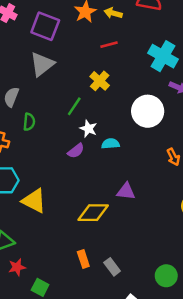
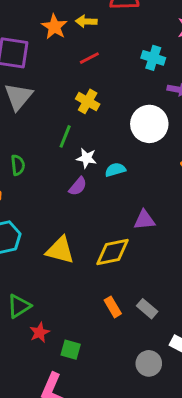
cyan cross: (163, 56) -> (153, 58), size x0.7
yellow triangle: (34, 201) -> (60, 250), moved

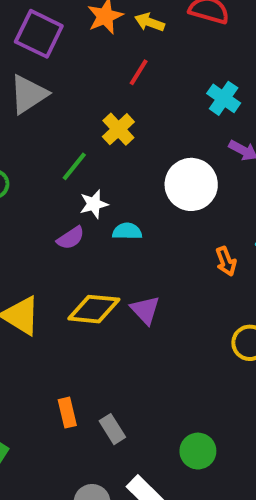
red line: (89, 58) -> (139, 72), turned -48
white star: (87, 158) -> (94, 204), turned 30
purple triangle: (144, 220) -> (145, 310), turned 35
yellow diamond: (112, 252) -> (94, 309), moved

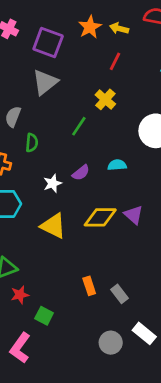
white star: (94, 204) -> (53, 183), moved

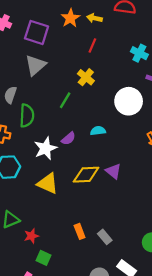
green semicircle: (32, 143) -> (27, 116), size x1.5
white star: (53, 183) -> (45, 148), size x1.5
red star: (20, 295) -> (31, 236), moved

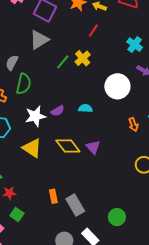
green line: (65, 100) -> (63, 62), moved
yellow diamond: (86, 175) -> (68, 146), turned 45
gray rectangle: (105, 237) -> (75, 205), size x1.5

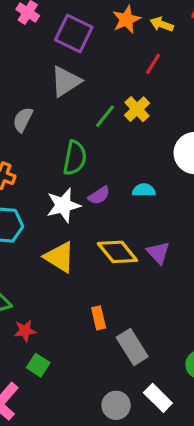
green semicircle: (24, 84) -> (75, 158), moved
orange rectangle: (53, 196) -> (99, 318), moved

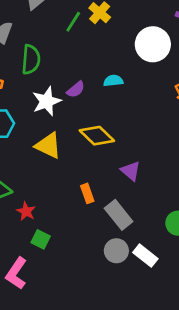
green semicircle: (75, 158) -> (31, 59), moved
purple triangle: (158, 253) -> (131, 171), moved
red star: (25, 331) -> (26, 211), turned -30
gray circle: (116, 405) -> (116, 251), moved

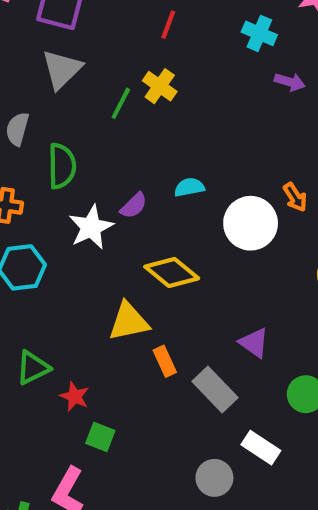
white circle: (153, 44) -> (251, 223), moved
yellow triangle: (48, 146) -> (129, 322), moved, turned -32
purple triangle: (131, 171) -> (254, 343), moved
gray circle: (116, 251) -> (214, 478), moved

